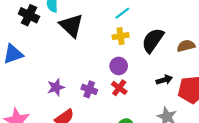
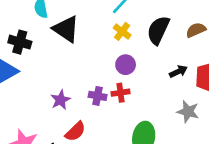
black cross: (29, 15) -> (20, 42), moved
yellow cross: (121, 36) -> (122, 31), turned -35
red cross: (119, 88) -> (120, 93), moved, turned -35

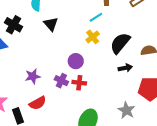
black triangle: (66, 29) -> (51, 24), size x0.7
purple circle: (126, 65) -> (76, 61), moved
black arrow: (178, 71) -> (125, 68), moved

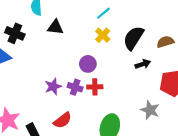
black triangle: (51, 24) -> (55, 27), turned -35
purple star: (33, 76) -> (53, 87), moved
red semicircle: (38, 103) -> (63, 120), moved

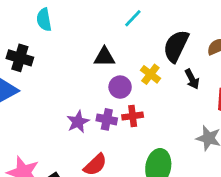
black triangle: (55, 27) -> (104, 57), moved
yellow cross: (103, 35) -> (150, 74), moved
black arrow: (143, 64) -> (192, 79), turned 88

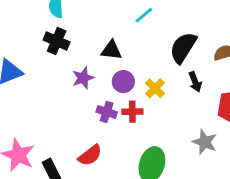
black cross: (20, 58) -> (57, 41), moved
yellow cross: (150, 74) -> (155, 88), moved
purple star: (78, 122) -> (83, 78), moved

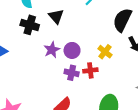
black triangle: (111, 50) -> (56, 16), moved, turned 49
purple circle: (123, 82) -> (72, 50), moved

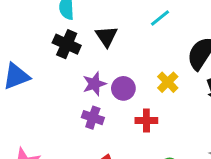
yellow cross: (105, 52) -> (168, 82), moved
purple cross: (72, 73) -> (93, 118), moved

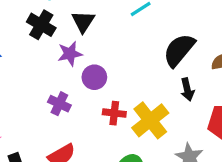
yellow cross: (168, 82) -> (150, 120), moved, size x1.6
purple star: (94, 84) -> (70, 54), moved

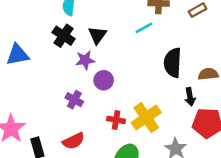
black semicircle: (179, 50) -> (173, 63), turned -40
black arrow: (187, 89) -> (190, 97), moved
red cross: (114, 113) -> (116, 120), moved

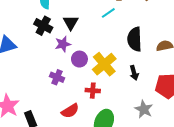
black arrow: (190, 97) -> (134, 73), moved
yellow cross: (146, 118) -> (104, 64), moved
red semicircle: (74, 141) -> (70, 111), moved

